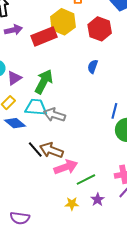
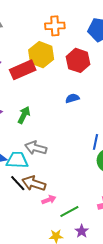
blue semicircle: (93, 67) -> (72, 98), turned 56
green arrow: (44, 82) -> (24, 115), size x0.7
cyan trapezoid: (36, 107) -> (17, 160), moved
pink arrow: (66, 167) -> (49, 200), size x0.6

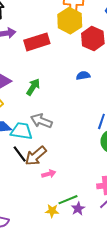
yellow hexagon: (41, 55) -> (70, 21), moved
brown arrow: (34, 183) -> (36, 156), turned -65
green line: (69, 211) -> (68, 200), moved

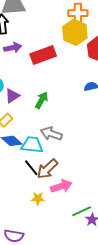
pink arrow: (49, 174) -> (61, 186), size x1.5
yellow star: (52, 211) -> (38, 199), moved

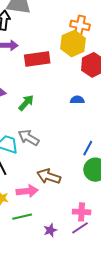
brown arrow: (47, 169) -> (49, 176), moved, turned 50
green line: (82, 211) -> (22, 217), moved

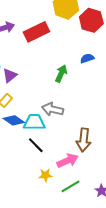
green arrow: (26, 103) -> (61, 74), moved
brown arrow: (49, 176) -> (84, 140), turned -85

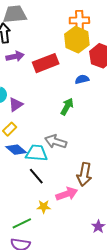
blue semicircle: (87, 58) -> (82, 79), moved
green line: (71, 186) -> (22, 223), moved

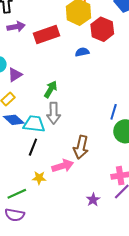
green arrow: (67, 107) -> (51, 89), moved
gray arrow: (56, 142) -> (54, 113), turned -110
black line: (36, 176) -> (33, 147), turned 60

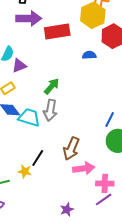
purple arrow: (16, 27) -> (29, 18), size x1.4
black line: (33, 147) -> (38, 158), moved
pink arrow: (63, 166) -> (84, 168), moved
purple star: (93, 200) -> (67, 210), moved

